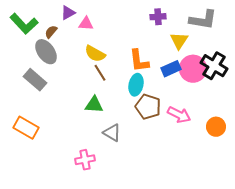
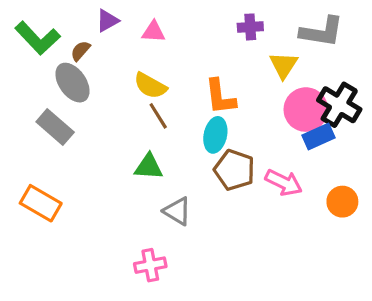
pink triangle: (86, 24) -> (153, 32), moved
blue rectangle: (171, 69) -> (319, 137), moved
pink cross: (85, 160) -> (150, 265), moved

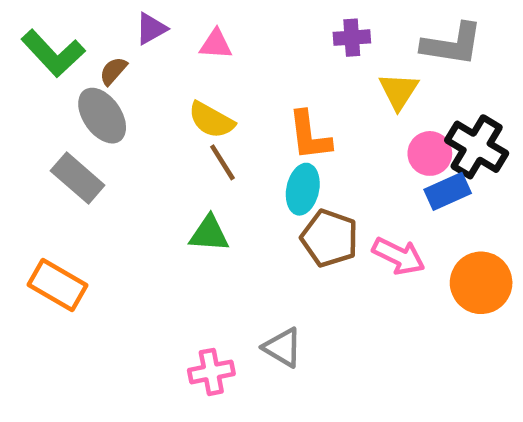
pink circle: (306, 110) -> (430, 153), size x0.7
orange circle: (342, 202) -> (481, 283), size x1.4
gray triangle: (177, 211) -> (283, 347), moved

